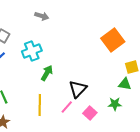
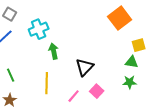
green arrow: (47, 73) -> (54, 51), turned -42
green star: (115, 104) -> (130, 82), moved
pink line: (67, 107) -> (74, 96), moved

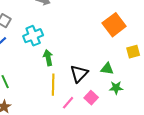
green triangle: (132, 62) -> (107, 69), moved
green star: (130, 82) -> (116, 88), moved
yellow line: (47, 83) -> (53, 85), moved

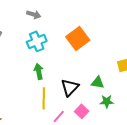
orange square: (114, 25) -> (78, 38), moved
cyan cross: (33, 36) -> (37, 41), moved

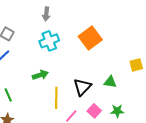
gray arrow: (34, 14) -> (46, 14), turned 80
green arrow: (39, 71) -> (40, 75), moved, turned 84
green star: (107, 101) -> (117, 111), moved

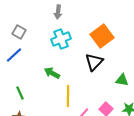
green arrow: (40, 75) -> (52, 73), turned -133
black triangle: (82, 87) -> (94, 62), moved

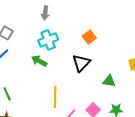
orange square: (102, 36) -> (89, 37), size x0.6
green arrow: (52, 73) -> (39, 61), moved

